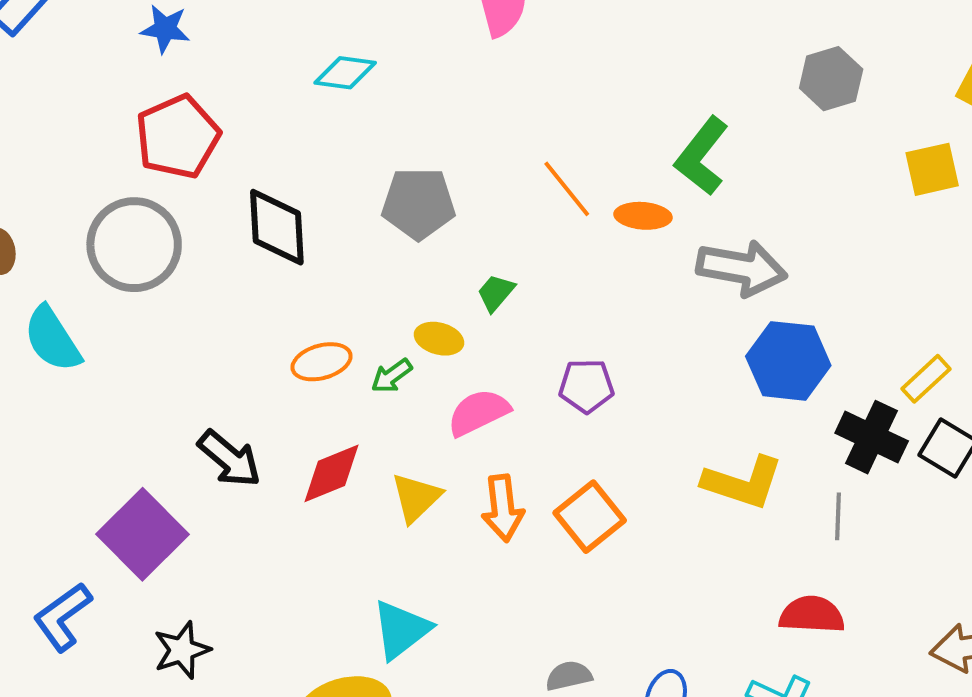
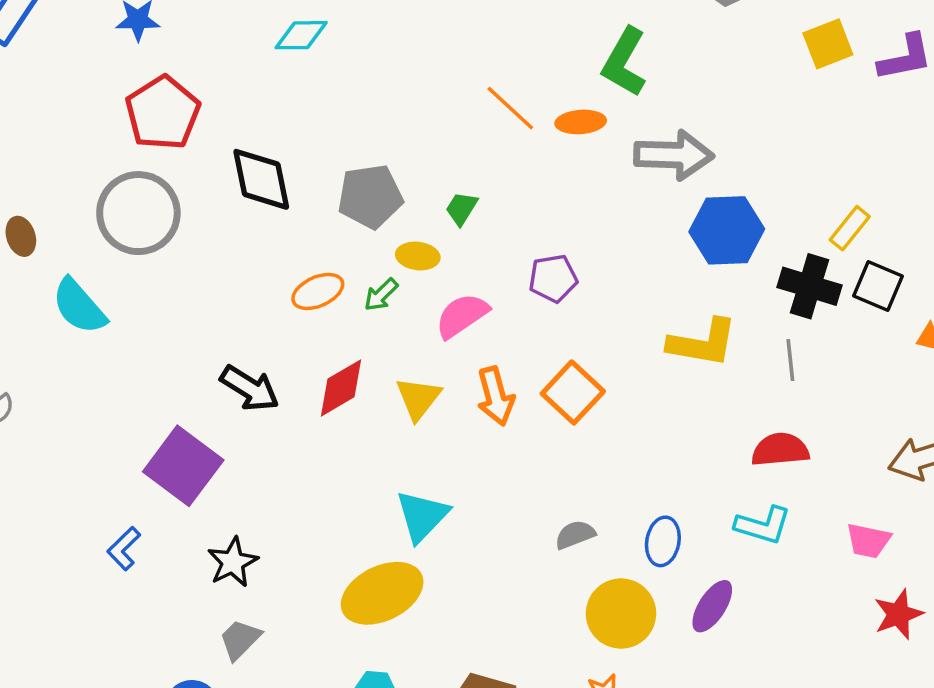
gray pentagon: (418, 203) -> (370, 196), moved
blue L-shape: (62, 617) -> (124, 549), size x0.7

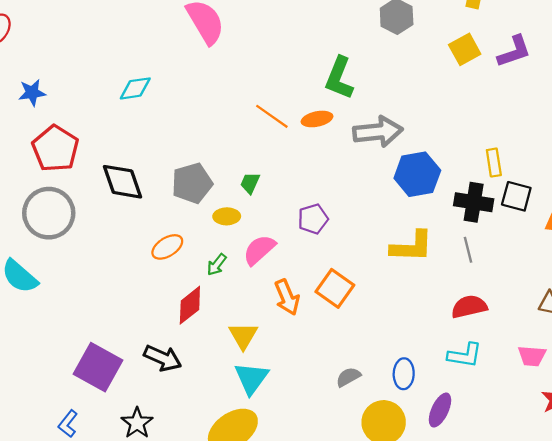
yellow rectangle: (850, 228) -> (494, 163), turned -40
green arrow: (381, 295) -> (217, 265), moved
black arrow: (250, 388) -> (163, 358), moved
yellow triangle: (418, 398) -> (243, 336), moved

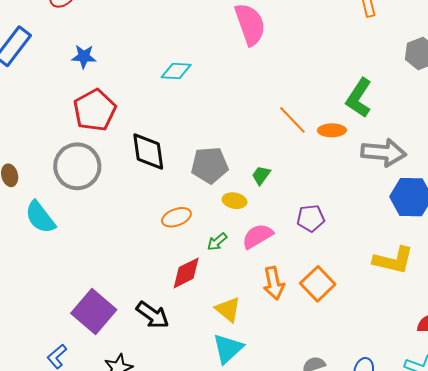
yellow triangle: (243, 336) -> (228, 309), turned -32

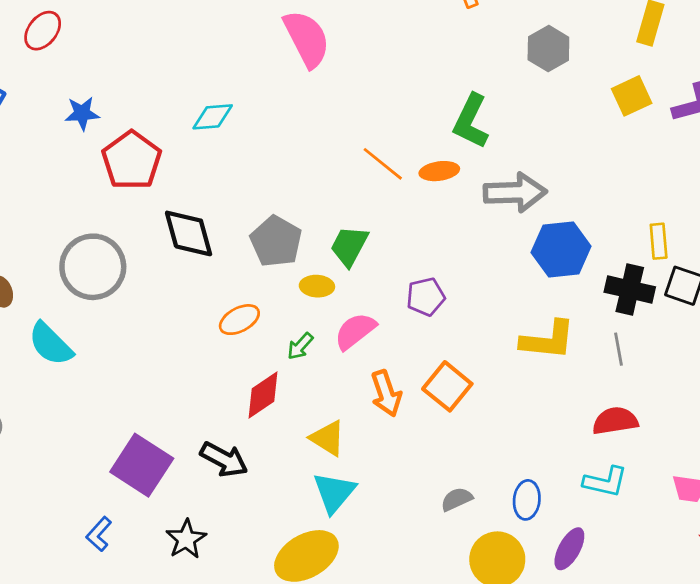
red pentagon: (95, 110) -> (132, 160), moved
gray pentagon: (210, 165) -> (276, 241), turned -30
green trapezoid: (261, 175) -> (349, 246), size x1.5

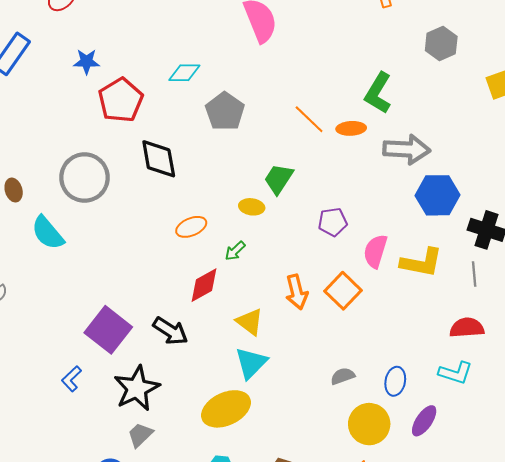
gray pentagon: (276, 241) -> (225, 111), moved
pink semicircle: (355, 331) -> (375, 251), moved, turned -40
black star: (186, 539) -> (137, 388), size x1.5

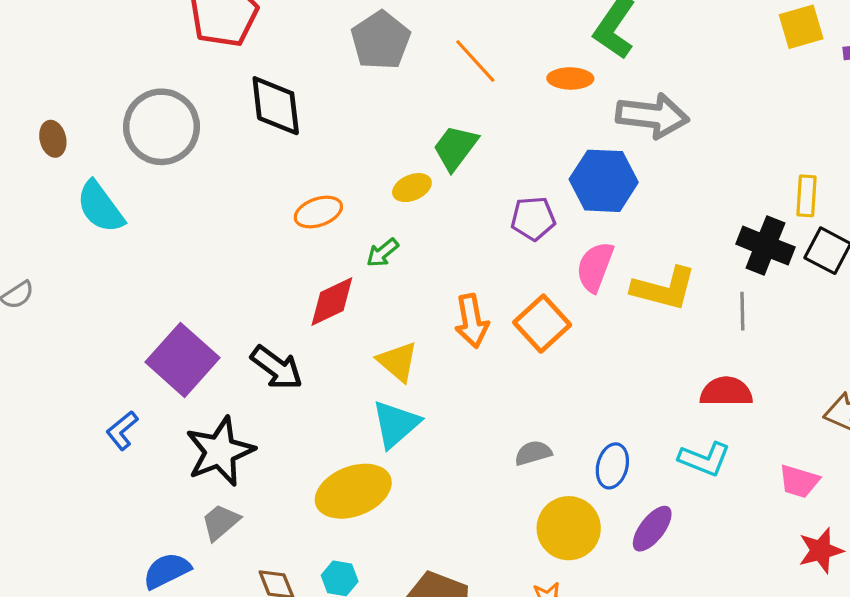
orange line: (309, 119) -> (475, 61), moved
blue hexagon: (438, 195) -> (604, 181), moved
yellow ellipse: (252, 207) -> (412, 188), turned -35

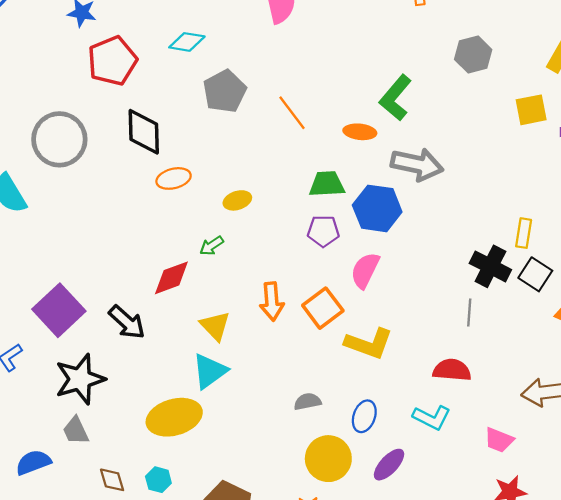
green trapezoid: (455, 148) -> (327, 184), moved, turned 45
orange ellipse: (318, 212) -> (174, 178), moved
yellow L-shape: (664, 289) -> (369, 343), moved
gray trapezoid: (221, 522) -> (76, 431), turned -80

